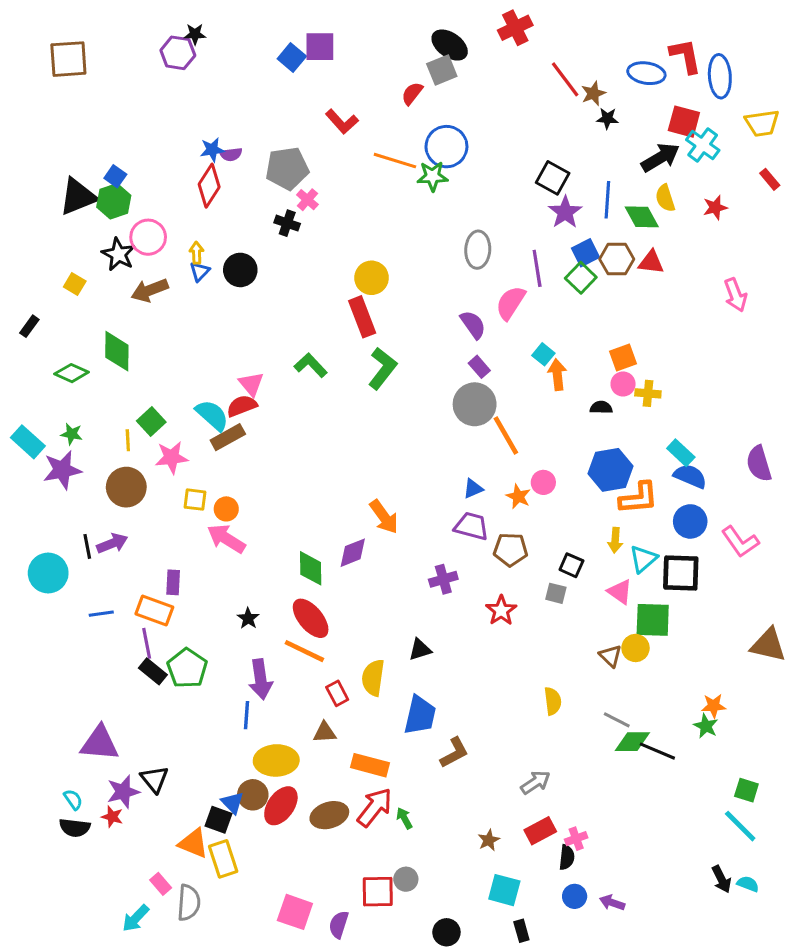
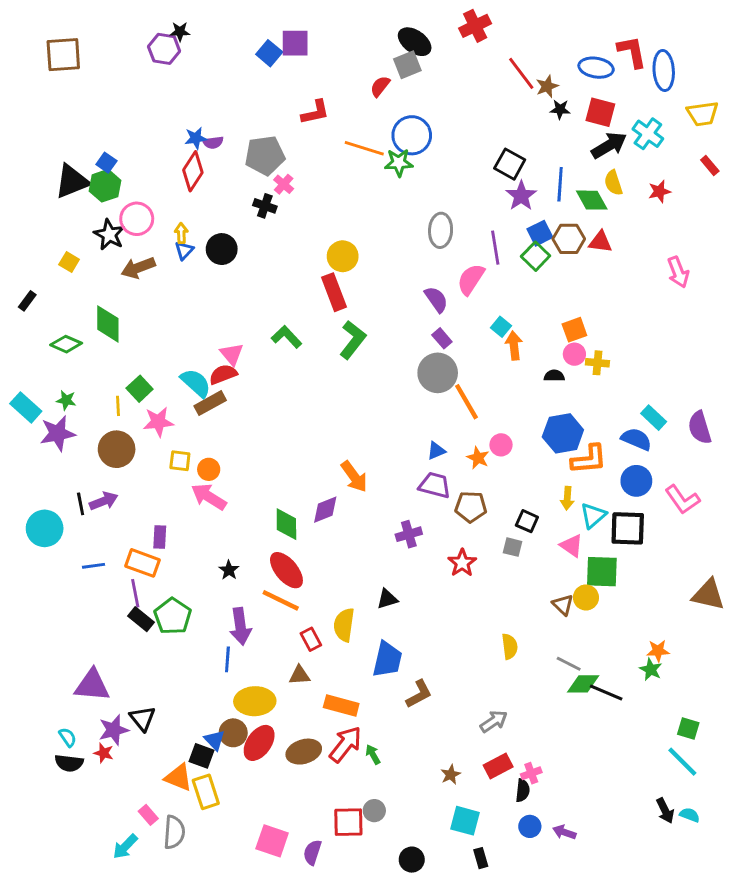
red L-shape: (342, 122) -> (315, 112), turned -60
red square: (684, 122) -> (600, 112), moved
cyan rectangle: (681, 453) -> (654, 418), moved

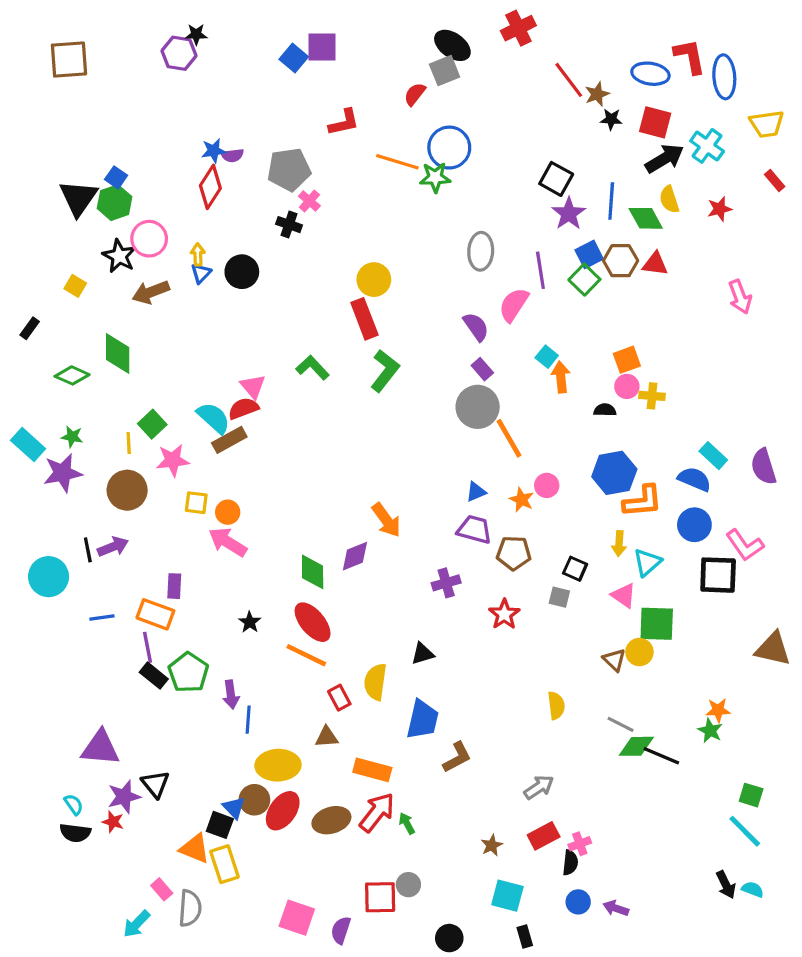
black triangle: (72, 181) -> (78, 198), turned -33
black square: (628, 528) -> (718, 575), moved
purple arrow: (240, 626) -> (231, 694), moved, size x0.7

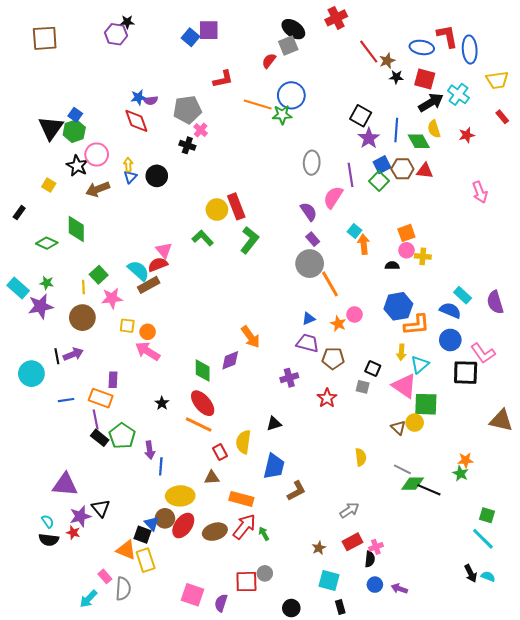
red diamond: (210, 187) -> (136, 121), turned -52
yellow circle: (374, 280) -> (217, 210), moved
pink triangle: (624, 595) -> (404, 386), size x1.5

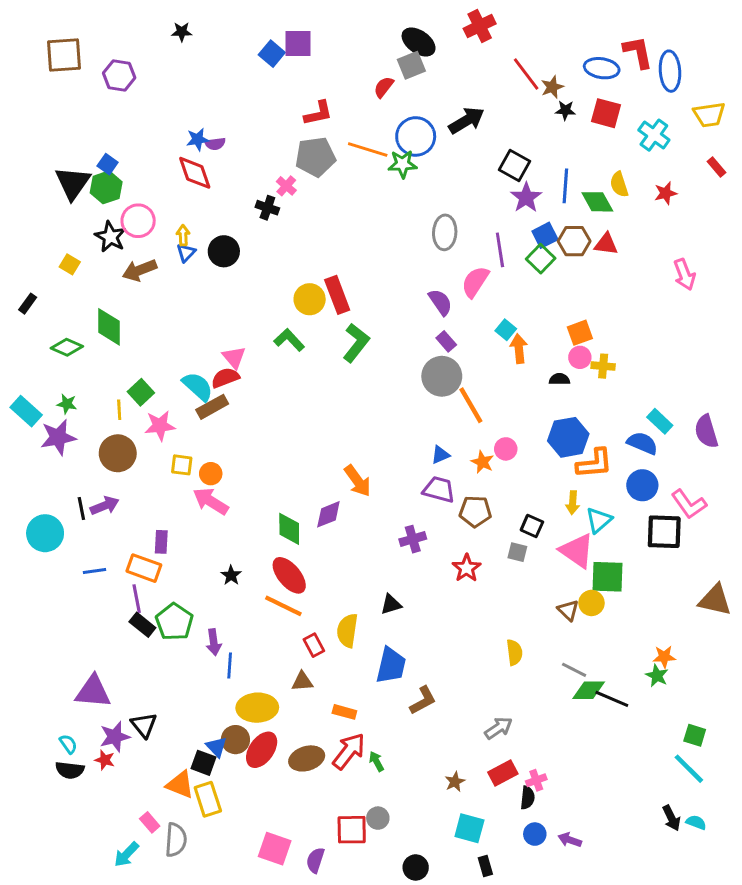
purple hexagon: (116, 34) -> (119, 75), moved
black arrow: (431, 103) -> (467, 120), moved
gray pentagon: (187, 110) -> (315, 157), moved
orange rectangle: (241, 499) -> (344, 712), size x0.7

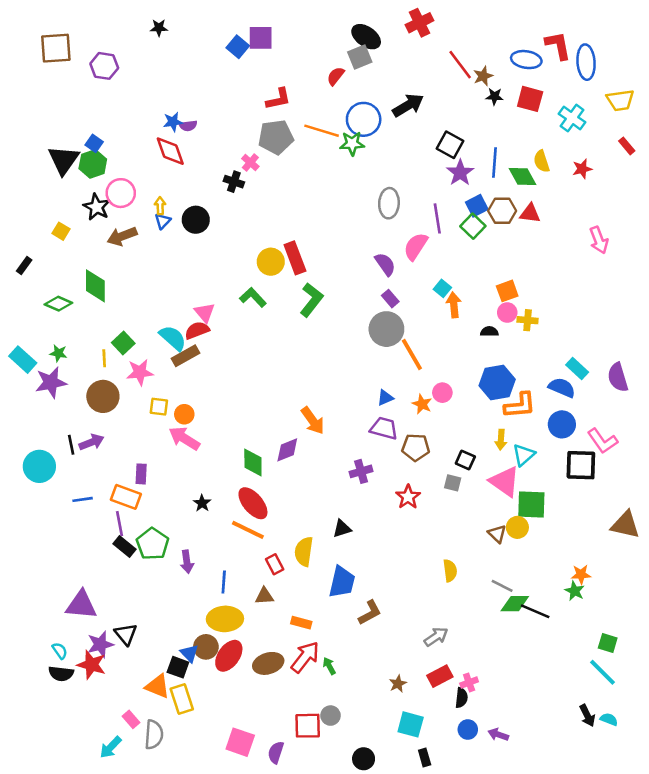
blue line: (230, 665) -> (224, 582), moved
red star: (105, 760) -> (91, 665), size x1.6

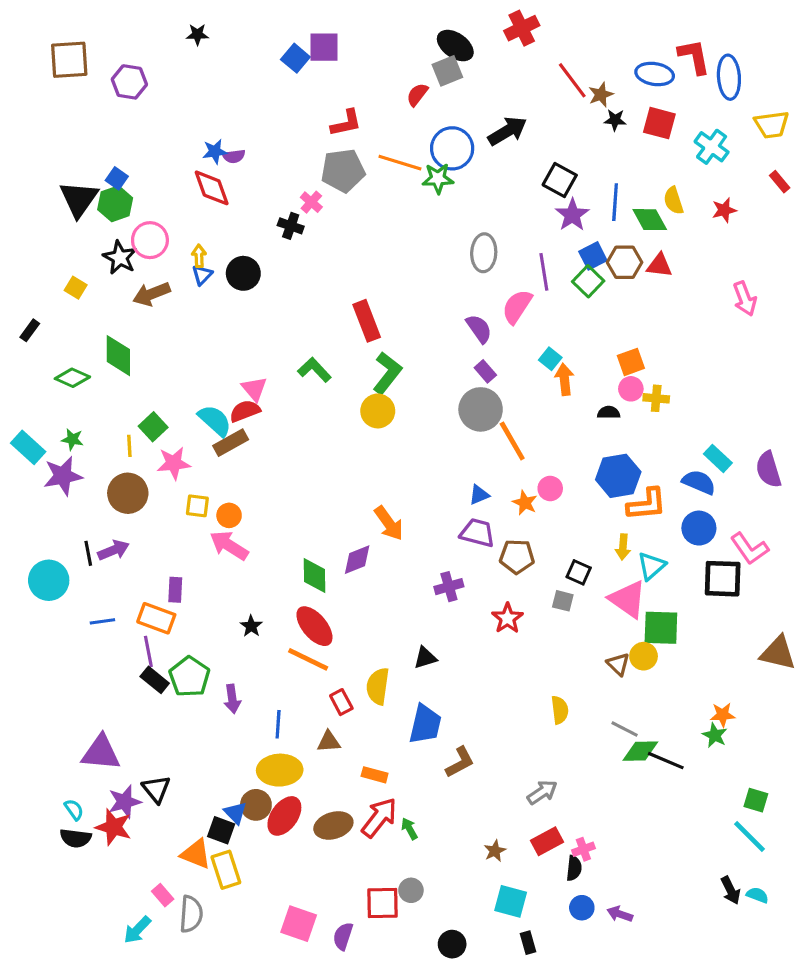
yellow circle: (271, 262) -> (378, 411), moved

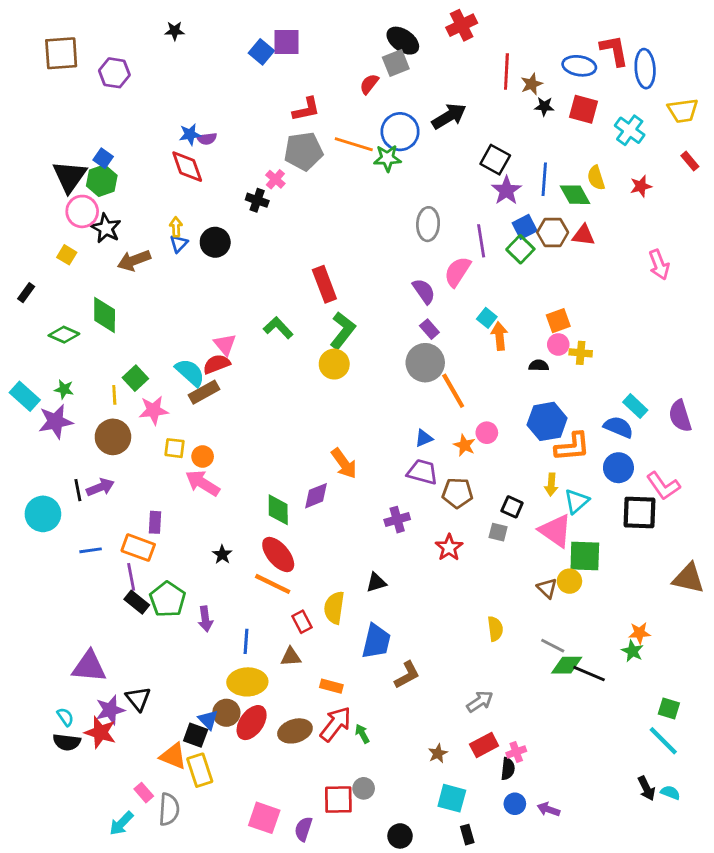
red line: (572, 80) -> (506, 71), turned 40
pink circle: (150, 240) -> (82, 211), moved

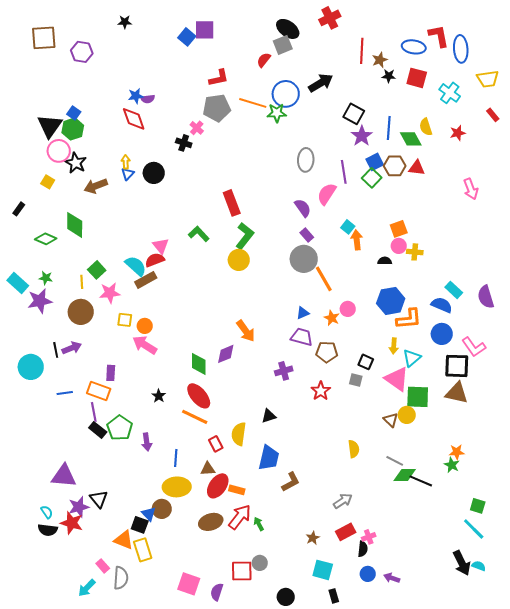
brown triangle: (688, 578) -> (457, 393), moved
red ellipse: (252, 723) -> (218, 486), moved
black arrow: (646, 788) -> (462, 563), size x1.4

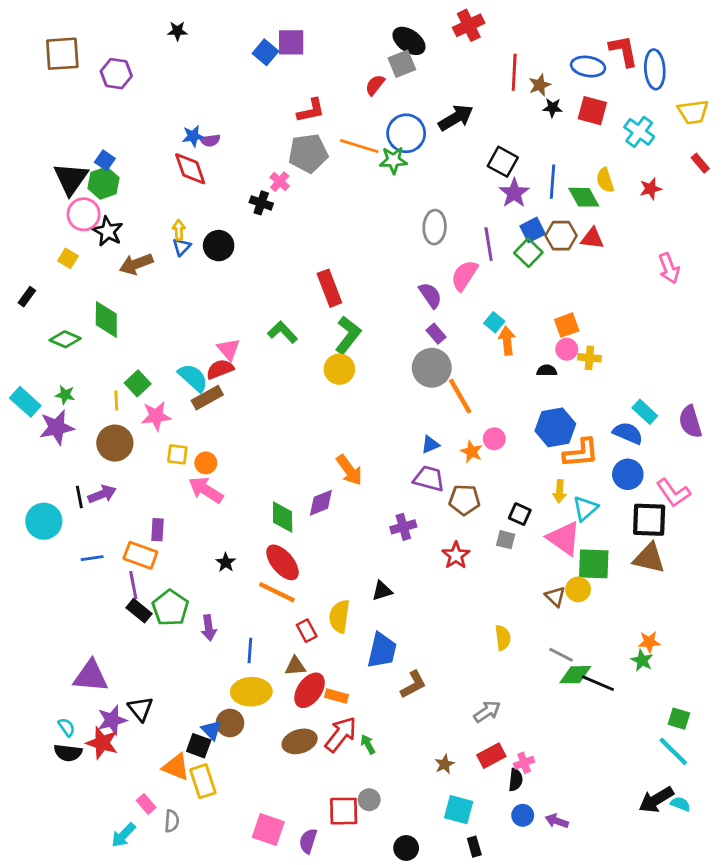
black arrow: (462, 563) -> (656, 800), turned 85
gray semicircle: (121, 578) -> (172, 821), size x0.7

